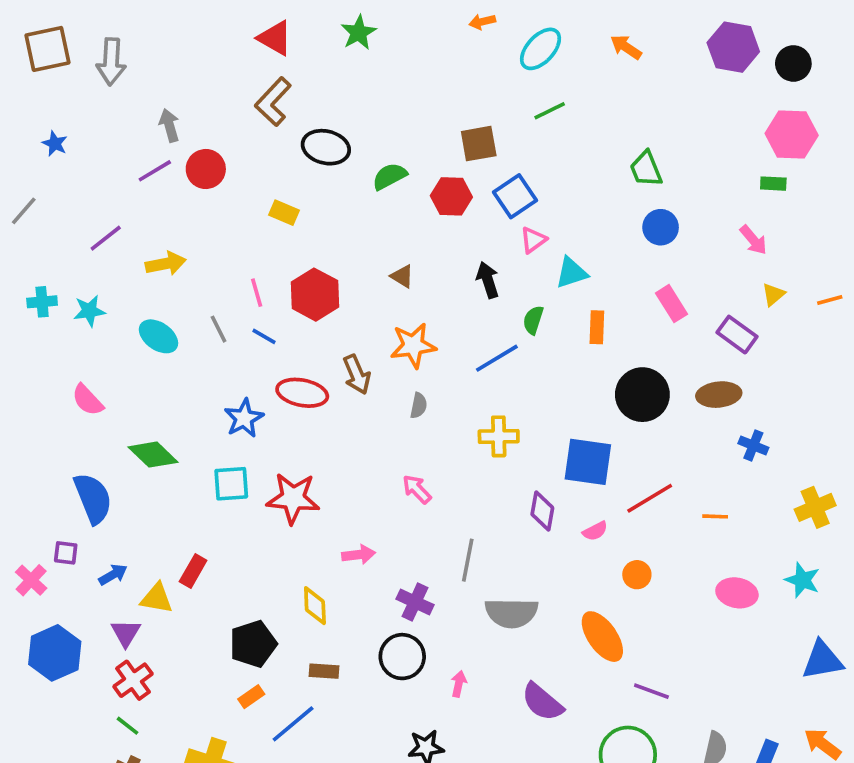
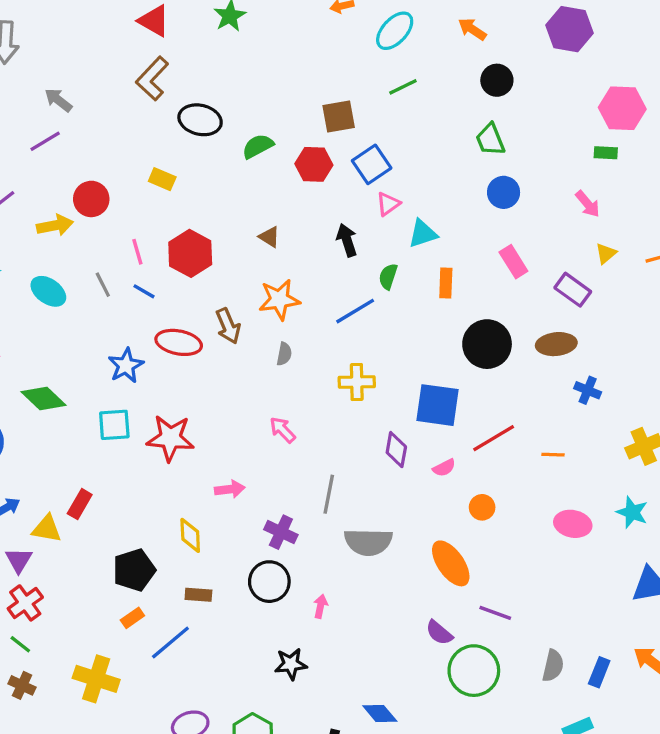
black circle: (793, 63) -> (497, 80), moved
gray arrow: (169, 125) -> (58, 100), turned -36
red circle: (206, 169) -> (91, 199), moved
purple semicircle: (542, 702) -> (439, 633), moved, size x0.7

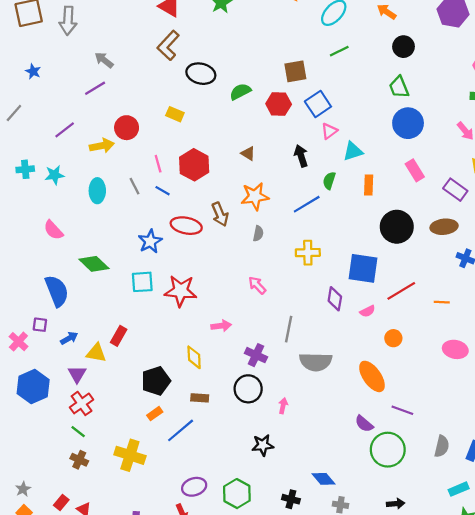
blue circle: (504, 192) -> (408, 123), size x1.4
cyan ellipse: (48, 291) -> (97, 191), turned 55

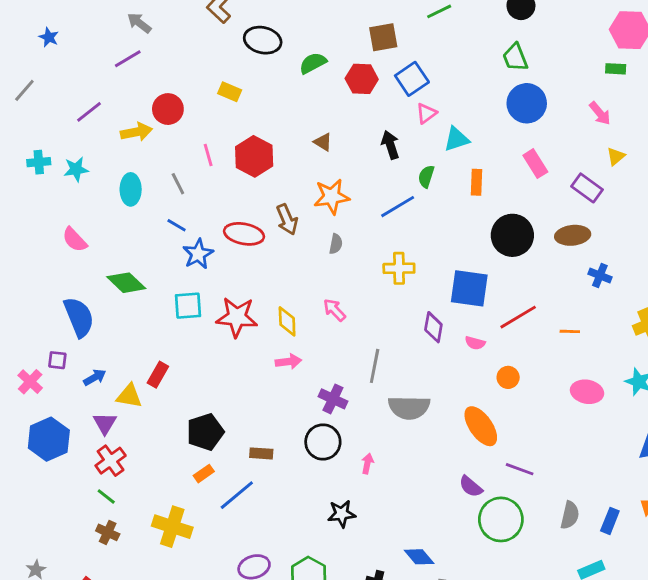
blue line: (163, 191) -> (177, 225), moved
pink semicircle: (367, 311) -> (475, 343), turned 42
yellow diamond: (194, 357) -> (287, 321), moved

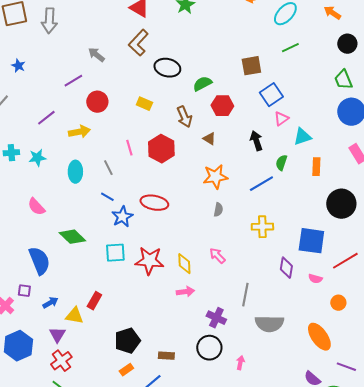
gray arrow: (139, 23) -> (96, 55), moved
red hexagon: (362, 79) -> (222, 106), moved
red circle: (168, 109) -> (97, 102), moved
brown arrow: (287, 220) -> (184, 117), moved

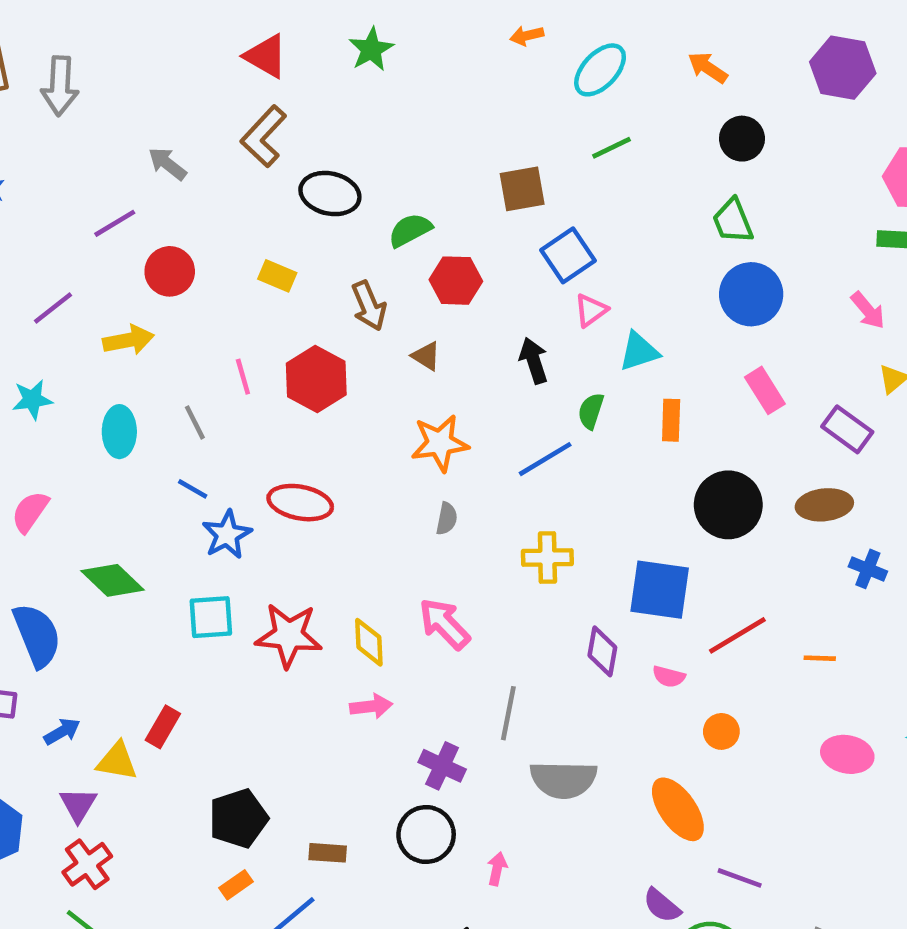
pink semicircle: (36, 207) -> (30, 512), turned 78
pink arrow: (217, 256) -> (444, 624), size x1.4

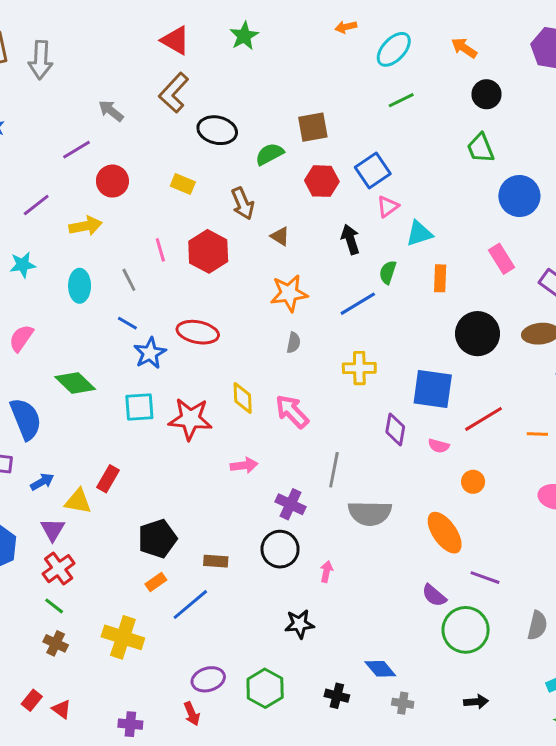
brown square: (522, 189) -> (313, 127), moved
red hexagon: (456, 281) -> (322, 181), moved
blue circle: (751, 294) -> (519, 196), moved
yellow diamond: (369, 642) -> (243, 398), moved

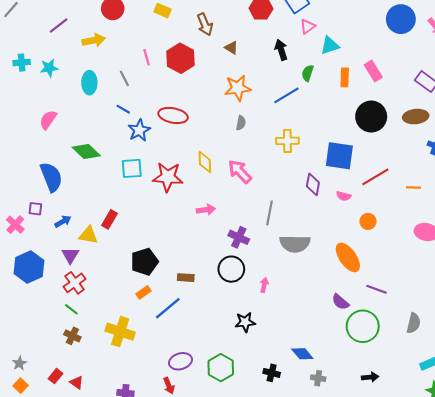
pink rectangle: (501, 259) -> (373, 71), moved

